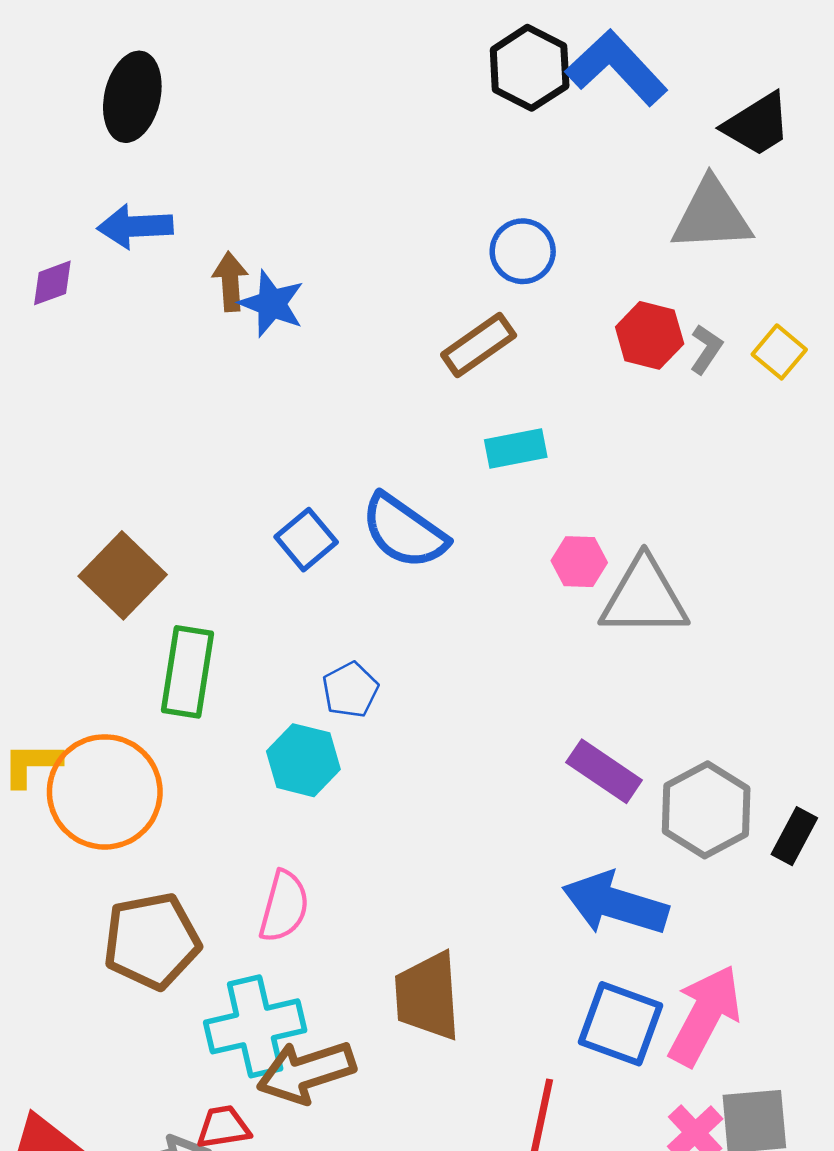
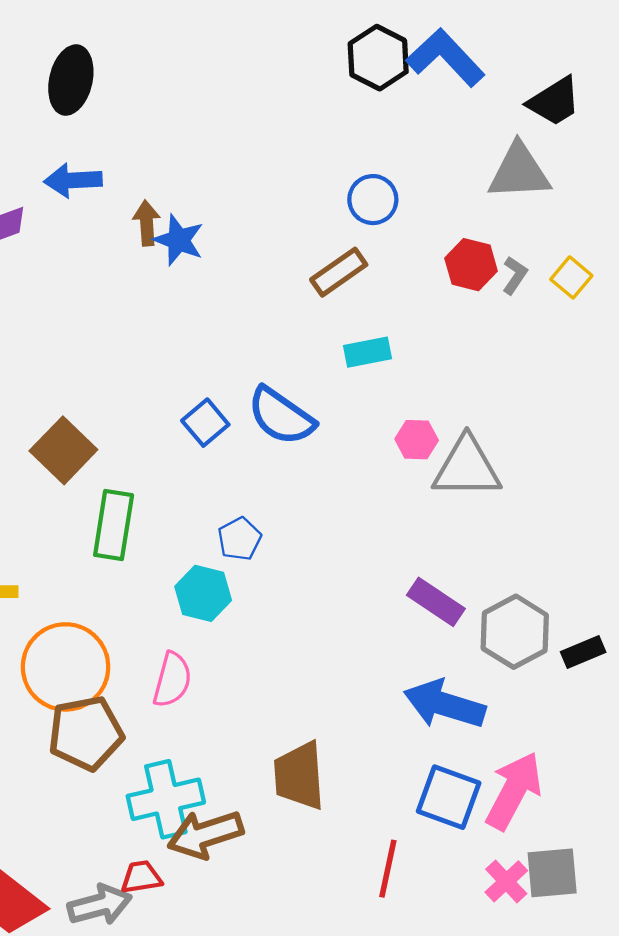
orange circle: (105, 792) -> (66, 667), moved
black rectangle: (794, 836) -> (583, 652), turned 39
pink semicircle: (284, 906) -> (172, 680), moved

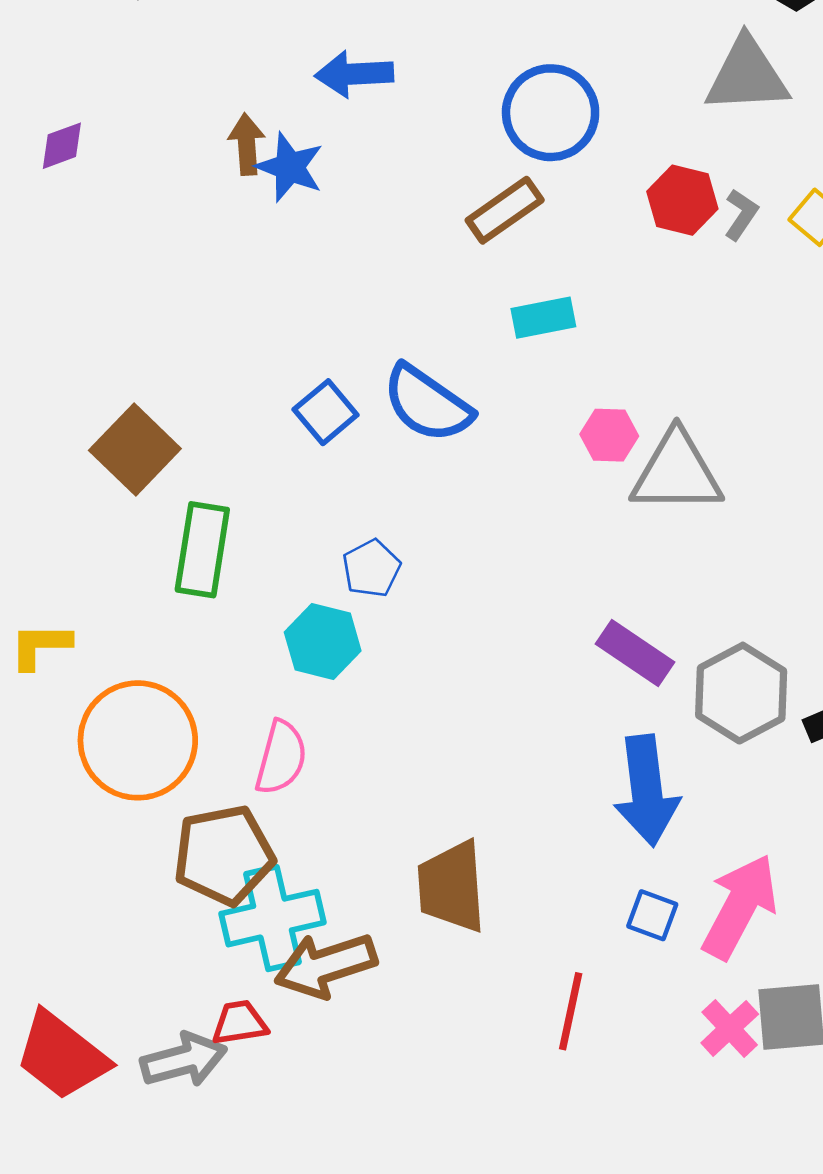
blue arrow: (73, 180) -> (354, 74), moved
blue circle: (373, 200) -> (551, 113), size x1.4
blue arrow: (444, 704) -> (647, 791), turned -114
brown pentagon: (86, 733) -> (224, 855), moved
blue square: (449, 797) -> (652, 915), size x0.6

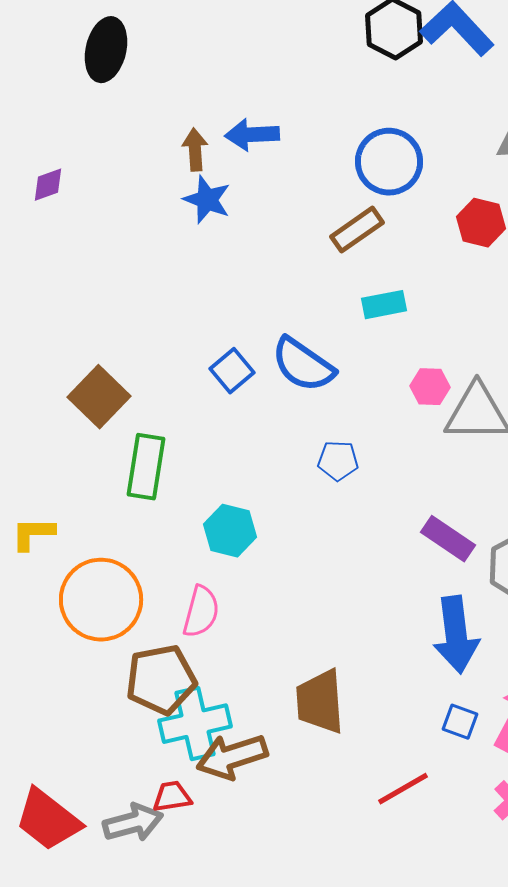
brown arrow: (247, 144) -> (195, 150), moved
blue pentagon: (371, 568) -> (338, 461), moved, turned 30
red line: (571, 1011) -> (403, 789), turned 48

